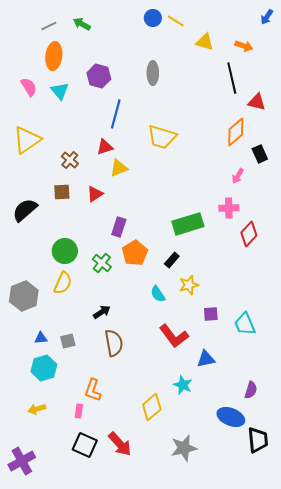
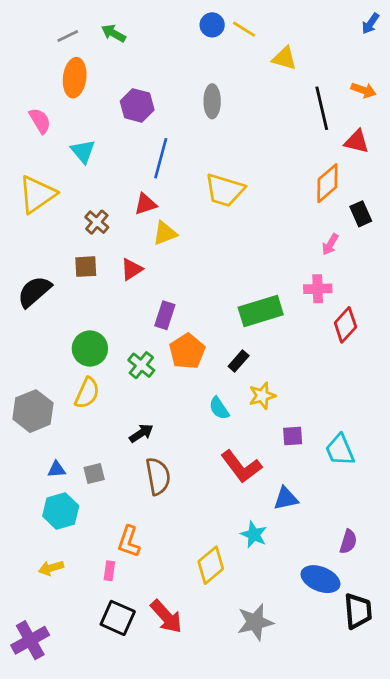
orange arrow: (244, 46) -> (364, 90), moved
cyan triangle: (60, 91) -> (83, 151), moved

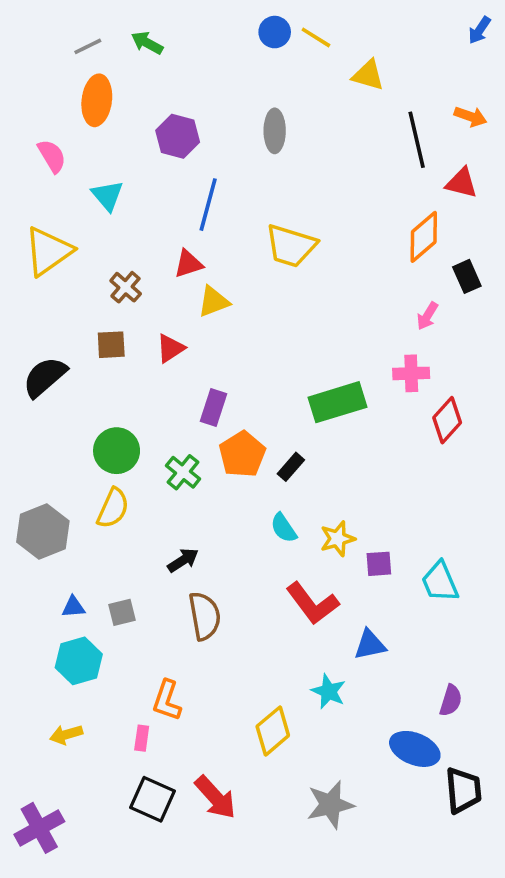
black rectangle: (239, 361) -> (291, 467), moved
yellow star: (262, 396) -> (338, 539), moved

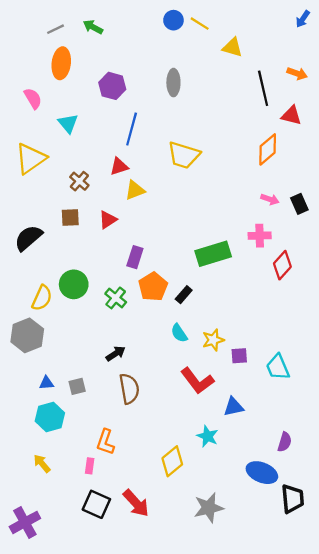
black rectangle: (467, 276) -> (299, 204), moved
pink arrow: (427, 316) -> (270, 199), turned -102
yellow semicircle: (113, 508) -> (42, 298), moved
yellow arrow: (66, 735) -> (42, 464), turned 66

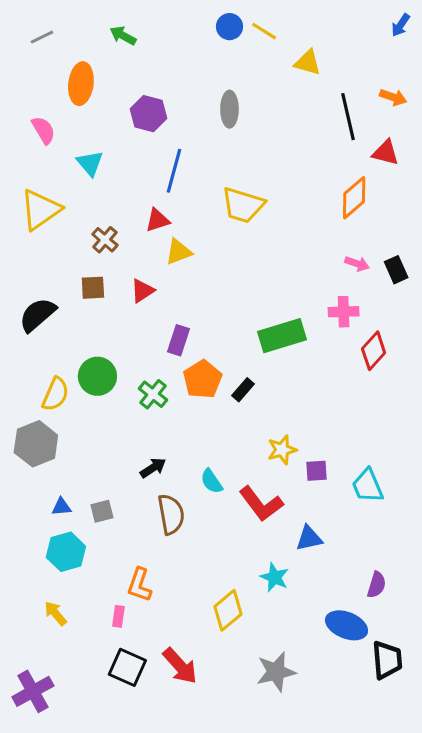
gray line: (56, 29) -> (42, 37), moved
cyan semicircle: (179, 333) -> (211, 481), moved

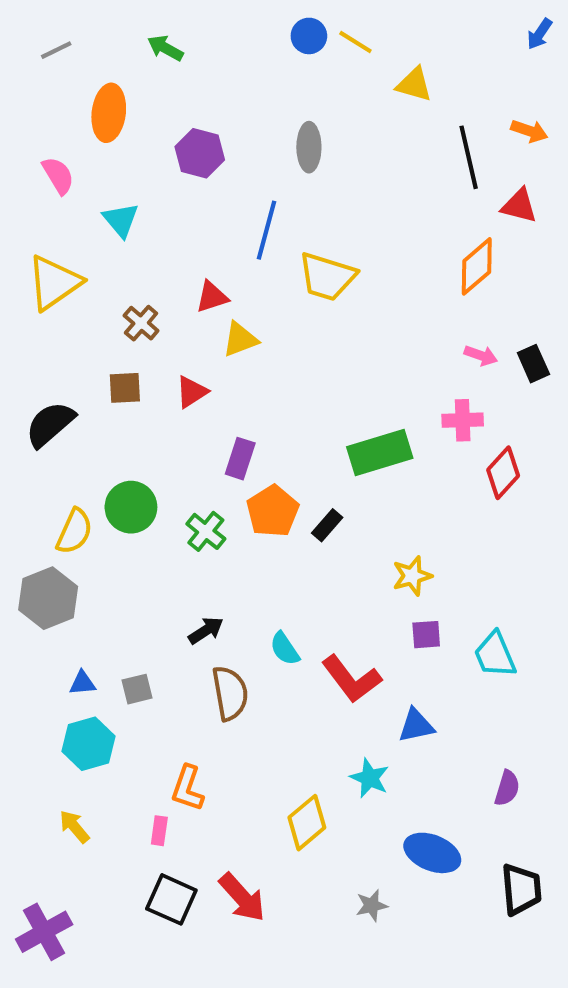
blue line: (174, 171) -> (266, 230), moved
yellow star: (282, 450) -> (412, 576), moved
blue ellipse: (347, 625) -> (432, 853), moved
gray star: (276, 672) -> (372, 905), size x0.6

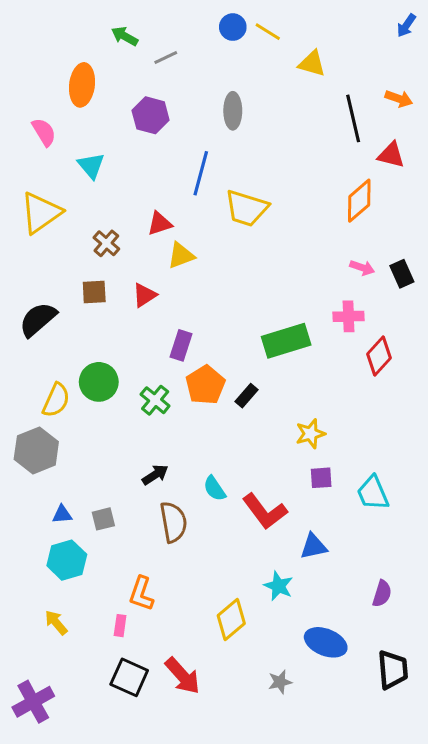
gray line: (56, 50) -> (166, 57), moved

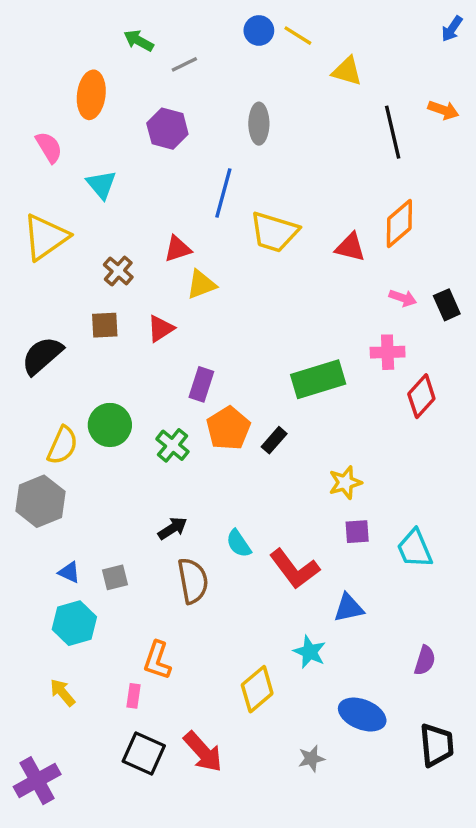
red triangle: (391, 155) -> (350, 247), moved
blue triangle: (62, 514) -> (69, 572), turned 30

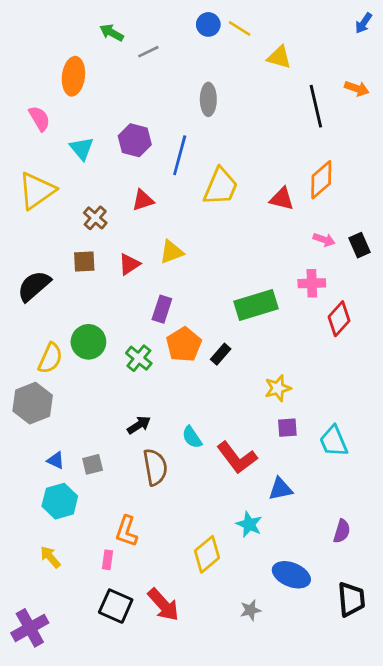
purple hexagon: (167, 129) -> (135, 140), moved
yellow trapezoid: (274, 232) -> (221, 187), turned -84
yellow triangle: (201, 284) -> (172, 252), moved

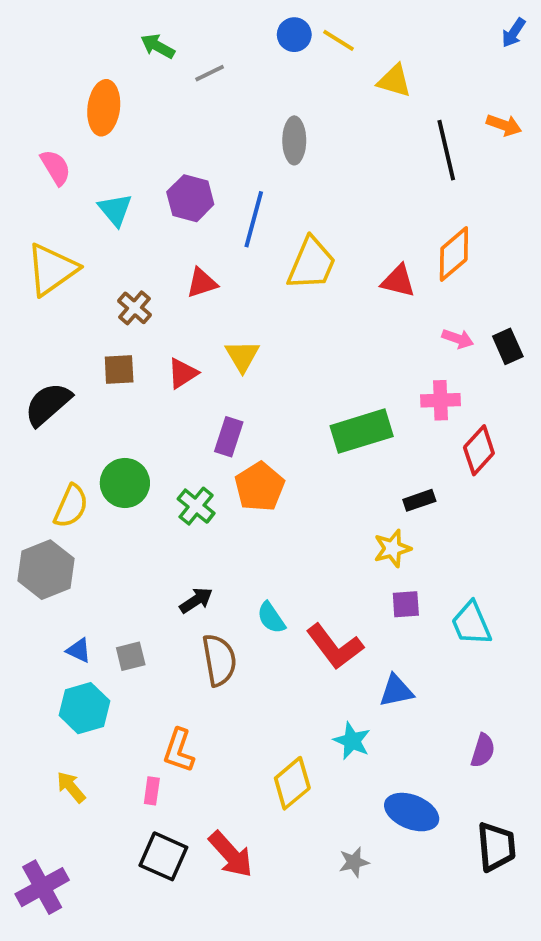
yellow triangle: (172, 252) -> (242, 356), turned -40
black rectangle: (221, 354) -> (419, 500), moved, turned 30

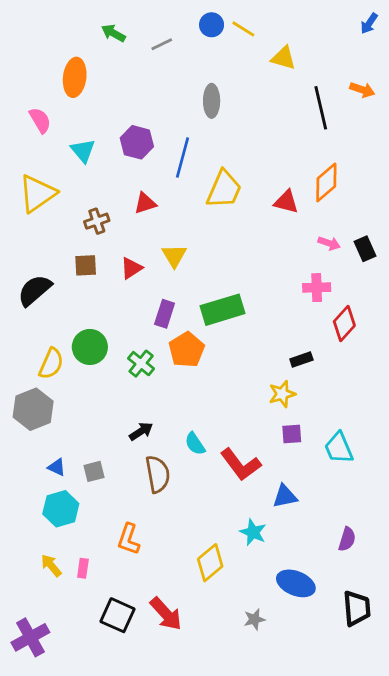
gray line: (210, 73) -> (162, 44), moved
brown cross: (135, 308) -> (97, 221), turned 30
green rectangle: (362, 431) -> (223, 310), moved
pink rectangle: (152, 791) -> (83, 568), moved

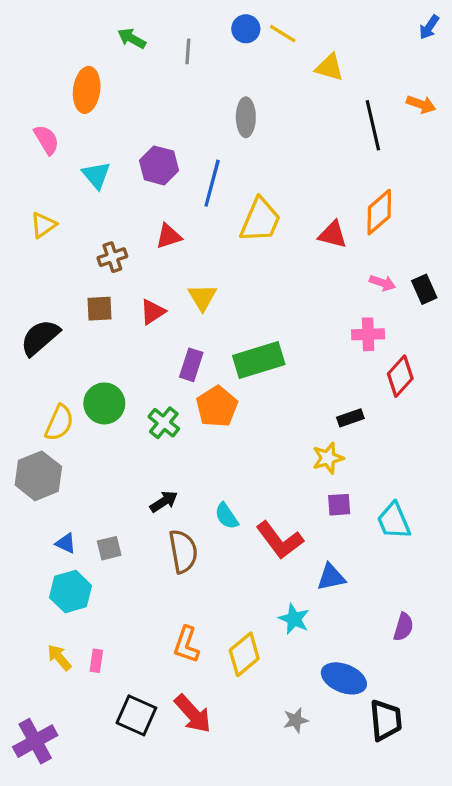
gray line: (162, 44) -> (188, 51), turned -60
yellow triangle: (37, 193) -> (43, 225), size x0.6
orange L-shape: (129, 539) -> (186, 645), moved
black trapezoid: (357, 608) -> (386, 720), moved

